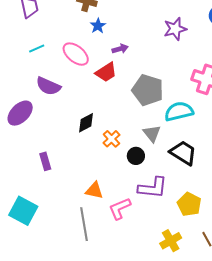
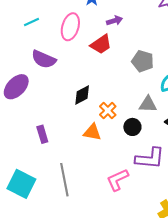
pink ellipse: (76, 54) -> (70, 27), turned 68
gray pentagon: (148, 90) -> (143, 61), size x0.7
gray triangle: (152, 133) -> (148, 104), turned -48
orange triangle: (94, 190) -> (92, 132), moved
gray line: (84, 224) -> (64, 180), moved

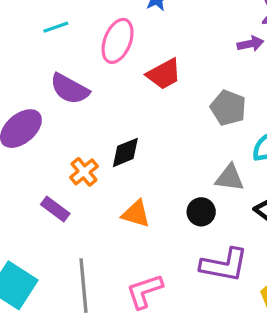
purple arrow: (114, 21) -> (250, 44), moved
orange cross: (108, 111) -> (84, 172), moved
purple rectangle: (42, 134) -> (55, 209), turned -42
pink L-shape: (117, 180) -> (145, 291), moved

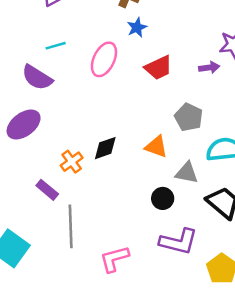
red trapezoid: (164, 74) -> (158, 68), moved
purple semicircle: (70, 89) -> (37, 77), moved
orange triangle: (136, 214) -> (156, 147), moved
gray line: (83, 286) -> (71, 226), moved

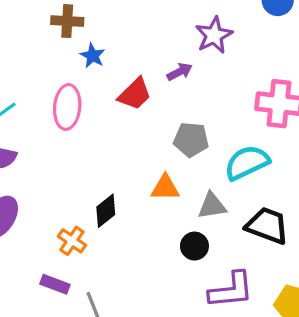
purple arrow: (209, 68) -> (180, 72), moved

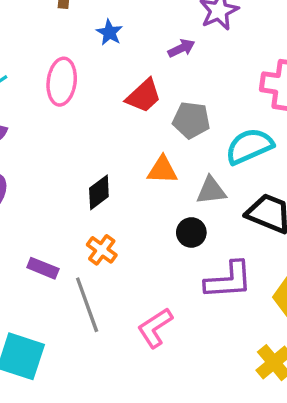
blue star: (93, 56) -> (109, 32), moved
red trapezoid: (135, 94) -> (144, 96), moved
orange cross: (72, 241) -> (102, 250), moved

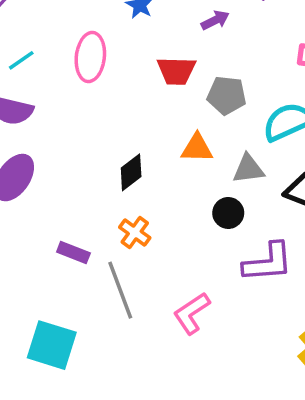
red trapezoid: (144, 96) -> (176, 71), turned 45

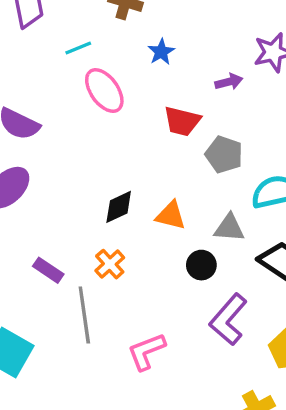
pink ellipse: (90, 57) -> (104, 91), turned -54
cyan line: (21, 60) -> (78, 48), moved
orange triangle: (197, 148) -> (171, 215), moved
purple L-shape: (268, 262) -> (228, 319), turned 123

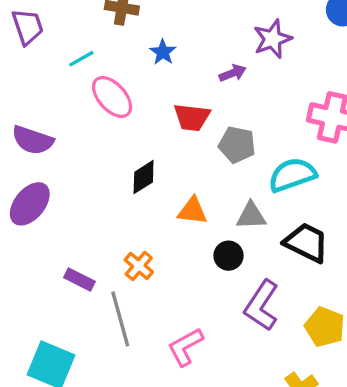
black diamond: (119, 207) -> (144, 177), moved

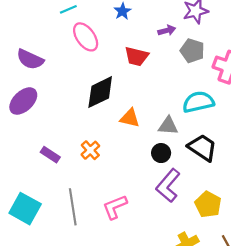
gray pentagon: (237, 145) -> (192, 51), moved
black diamond: (144, 177) -> (100, 92), size x1.5
black circle: (229, 256) -> (161, 153), moved
gray line: (120, 319) -> (73, 207), moved

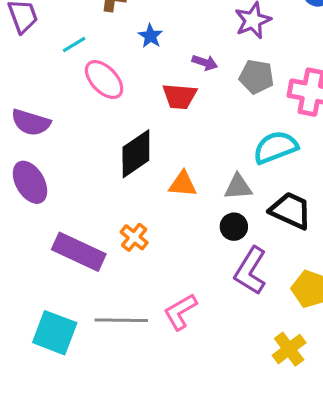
purple arrow: (167, 30) -> (205, 63), moved, turned 42
purple ellipse: (23, 101) -> (30, 182), turned -68
purple rectangle: (50, 155) -> (79, 252), size x1.8
gray line: (73, 207) -> (121, 320), turned -72

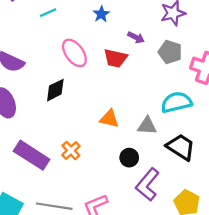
pink ellipse: (104, 80) -> (74, 53), moved
black diamond: (136, 154) -> (55, 90), moved, size x0.7
black circle: (234, 227) -> (129, 158), moved

